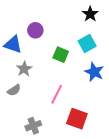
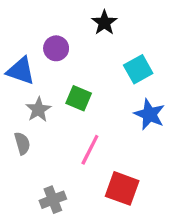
black star: (90, 14) -> (104, 23), moved
green square: (61, 55) -> (79, 98), moved
gray semicircle: (14, 90) -> (22, 143), turned -72

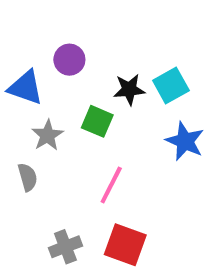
black star: (104, 23) -> (129, 89), moved, turned 30
red square: (122, 188) -> (125, 245), moved

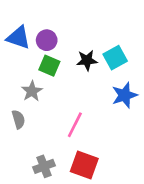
blue triangle: (26, 87) -> (18, 37), moved
green square: (97, 121) -> (49, 66), moved
blue star: (185, 141) -> (125, 95), turned 30

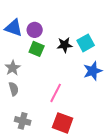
gray star: (32, 91) -> (13, 68), moved
gray cross: (44, 166) -> (23, 121), moved, turned 35

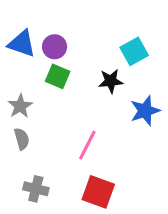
cyan square: (86, 43) -> (134, 51), moved
black star: (65, 45) -> (111, 81), moved

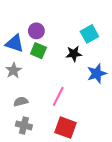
blue triangle: (22, 44) -> (15, 43), moved
gray semicircle: (22, 139) -> (21, 102), moved, turned -88

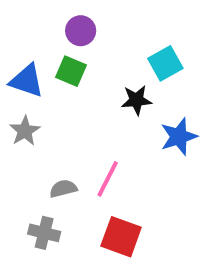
purple circle: (36, 31) -> (81, 31), moved
green square: (38, 51) -> (71, 71), moved
gray semicircle: (21, 102) -> (63, 189), moved

